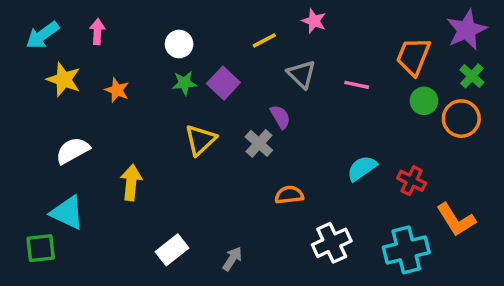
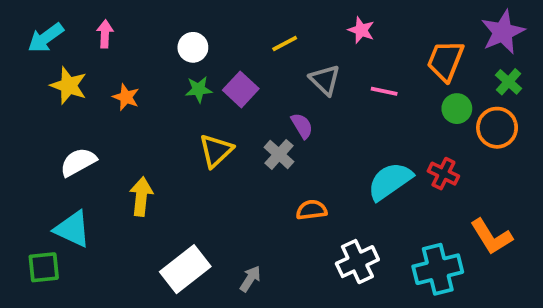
pink star: (314, 21) -> (361, 30), moved
cyan semicircle: (362, 168) -> (390, 181), size x1.4
red cross: (412, 181) -> (443, 174), moved
white rectangle: (172, 250) -> (185, 269), size x1.4

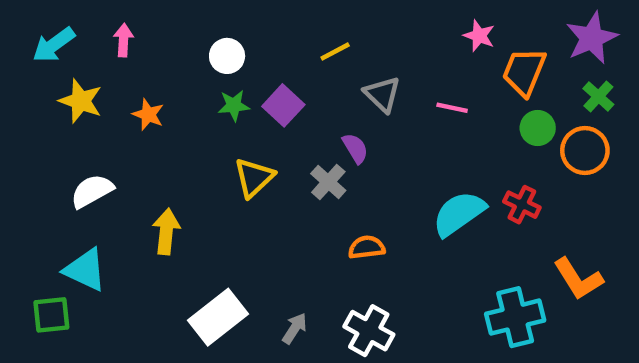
pink star: (361, 30) -> (479, 36), moved
white cross: (357, 262) -> (369, 331), moved, turned -36

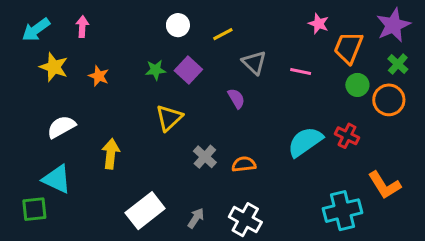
white circle: (227, 56) -> (178, 25), moved
gray cross: (328, 182) -> (205, 157), moved

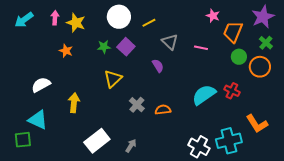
white circle: (178, 25) -> (119, 17), size x1.5
yellow star: (54, 67) -> (76, 23), moved
white cross: (245, 220) -> (199, 147), moved

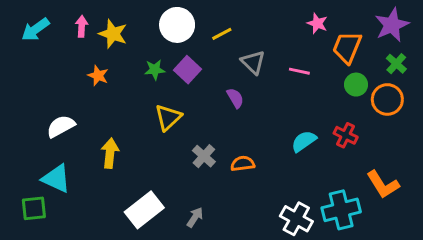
cyan semicircle: (204, 95) -> (304, 141), size x0.7

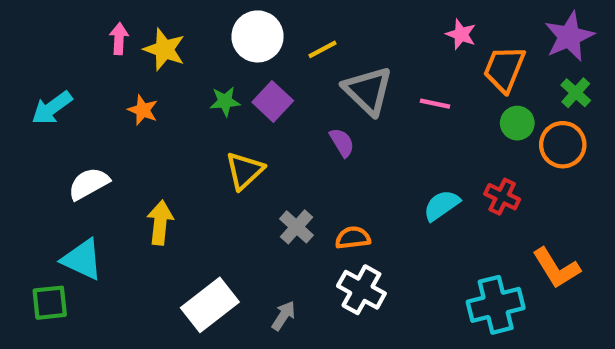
cyan arrow: (35, 29) -> (52, 108), moved
gray triangle: (253, 62) -> (368, 91), size x1.4
white cross: (296, 219) -> (361, 290), moved

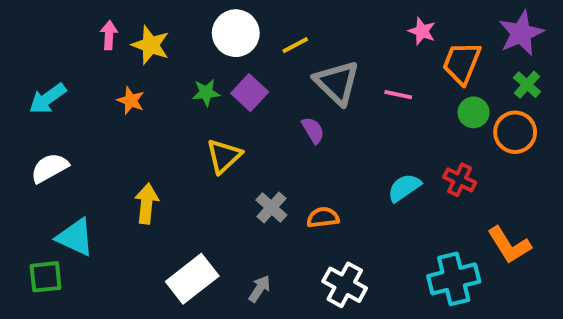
white semicircle: (89, 184) -> (50, 168), moved
white cross: (361, 290) -> (345, 285), moved

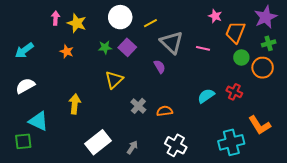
green cross: (527, 85) -> (269, 43), turned 32

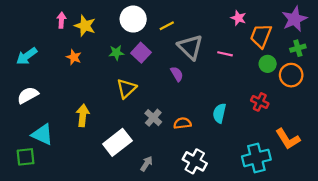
cyan semicircle: (206, 96) -> (219, 113), moved, turned -42
white rectangle: (98, 142) -> (117, 142), moved

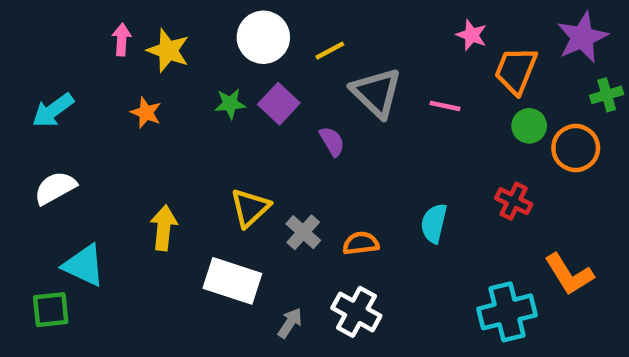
green cross: (298, 48) -> (607, 95), moved
purple semicircle: (177, 74) -> (332, 141), moved
yellow triangle: (126, 89) -> (250, 208), moved
white rectangle: (117, 142) -> (232, 281), turned 56
white cross: (195, 161) -> (356, 312), moved

